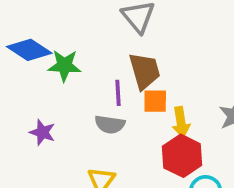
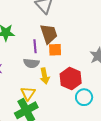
yellow arrow: (181, 122) -> (45, 76), moved

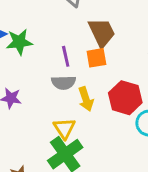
brown trapezoid: (49, 34) -> (102, 33), moved

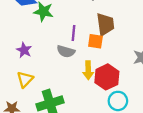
yellow arrow: (86, 99) -> (88, 70), moved
yellow triangle: (64, 128) -> (25, 79), moved

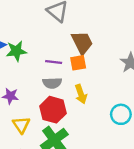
purple line: (74, 33) -> (54, 62), turned -70
red hexagon: (107, 77) -> (53, 110), moved

